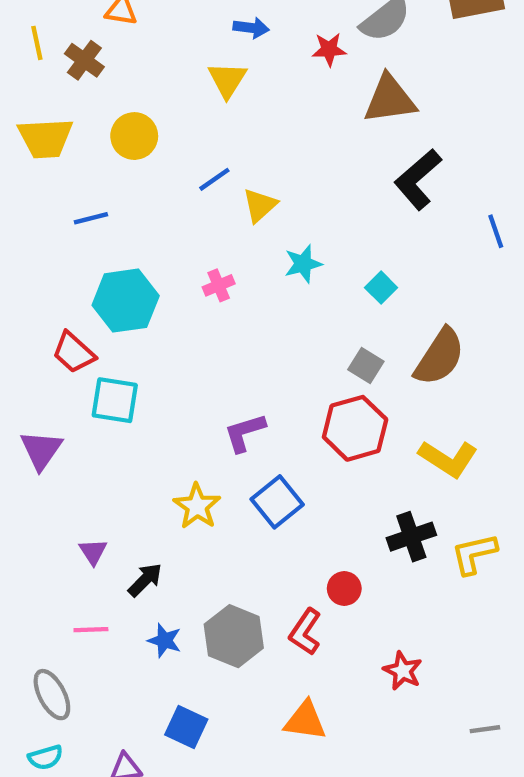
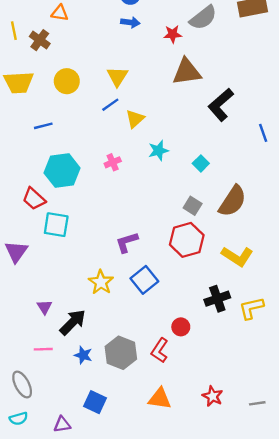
yellow triangle: (227, 80) -> (117, 76), moved
brown triangle: (390, 99) -> (187, 72), moved
black arrow: (145, 580) -> (73, 322), size x1.4
red star: (403, 671) -> (213, 396), moved

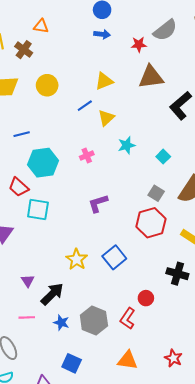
yellow triangle: (117, 76) -> (104, 81), moved, turned 36
blue line: (43, 126) -> (22, 134), moved
purple L-shape: (127, 242) -> (98, 203), moved
black cross: (217, 299) -> (177, 274), turned 35

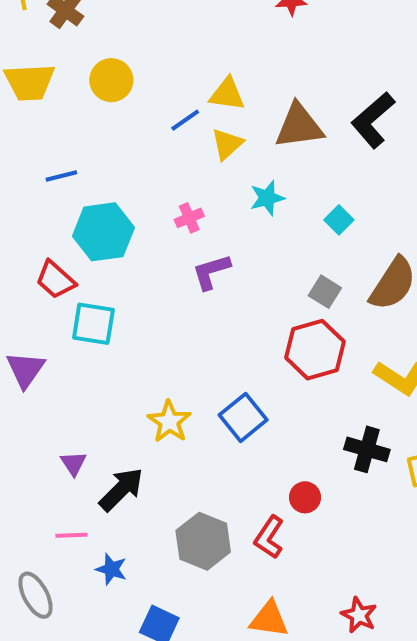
brown triangle: (151, 77) -> (299, 126), moved
yellow triangle: (104, 81) -> (227, 94), moved, turned 30
purple L-shape: (98, 203) -> (211, 272), moved
blue star: (61, 323) -> (111, 569), moved

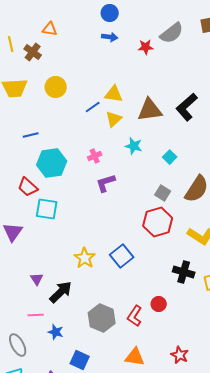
cyan star: (267, 198) -> (134, 146), turned 30
red circle: (305, 497) -> (159, 304), moved

